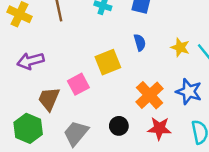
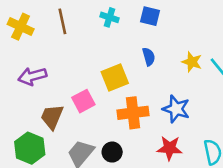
blue star: (189, 92) -> (176, 109), moved
orange cross: (150, 95) -> (133, 113), moved, turned 36
black circle: (119, 126) -> (112, 152), moved

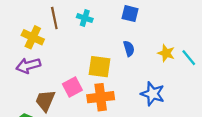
cyan cross: (109, 17) -> (85, 18), moved
yellow cross: (21, 27) -> (33, 37), moved
yellow square: (115, 78) -> (99, 67), turned 30
orange cross: (133, 113) -> (101, 97), moved

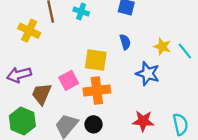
purple arrow: (28, 66) -> (19, 75), moved
blue star: (153, 94) -> (148, 74), moved

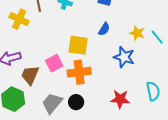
blue semicircle: (125, 42) -> (104, 29), turned 48
cyan semicircle: (180, 124) -> (153, 91), moved

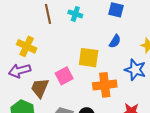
yellow cross: (19, 19) -> (27, 46), moved
orange cross: (79, 72) -> (105, 85), moved

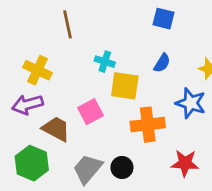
cyan cross: (75, 14) -> (105, 62), moved
brown trapezoid: (40, 88) -> (56, 129), turned 95

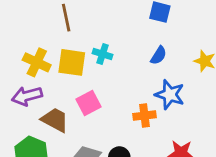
yellow square: (125, 86) -> (72, 62), moved
blue star: (191, 103) -> (170, 95), moved
orange cross: (148, 125) -> (145, 116), size x0.7

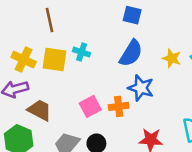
blue semicircle: (159, 55) -> (131, 53), size x1.6
pink square: (89, 103) -> (90, 106), moved

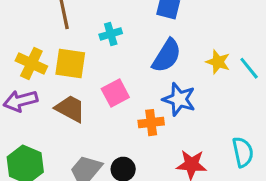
cyan cross: (82, 52) -> (111, 34), moved, turned -35
pink square: (90, 106) -> (115, 93), moved
brown trapezoid: (40, 110) -> (70, 109), moved

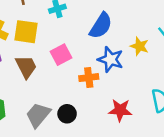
yellow star: (218, 62) -> (139, 46), moved
brown trapezoid: (70, 109) -> (26, 67), turned 35

